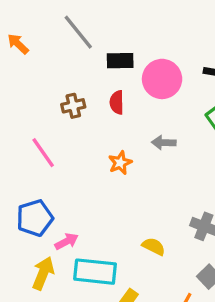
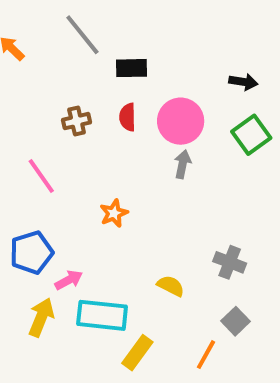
pink circle: (162, 79) -> (181, 121), moved
gray arrow: (164, 143) -> (183, 164), turned 100
orange star: (120, 163) -> (114, 213), moved

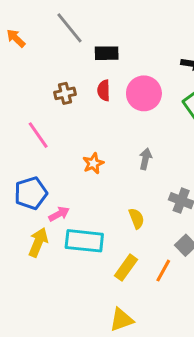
gray arrow: (183, 164) -> (145, 159), moved
yellow semicircle: (171, 286) -> (136, 218), turned 42
yellow rectangle: (137, 353) -> (126, 268), moved

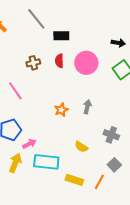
orange star: (93, 163) -> (61, 110), moved
yellow semicircle: (136, 218) -> (81, 147), turned 144
yellow rectangle: (126, 268) -> (74, 180), turned 72

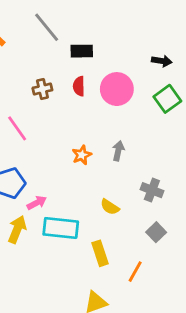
yellow rectangle: (74, 180) -> (100, 253), turned 54
orange line: (99, 182) -> (135, 272), moved

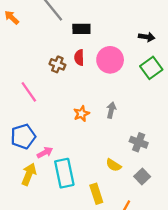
brown cross: (42, 89) -> (57, 64), moved, turned 35
yellow semicircle: (110, 207) -> (113, 165), moved
cyan rectangle: (61, 228) -> (64, 173), turned 72

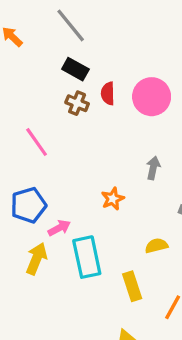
black rectangle: (81, 29) -> (75, 69), moved, turned 30
orange star: (81, 114) -> (113, 199), moved
yellow semicircle: (113, 165) -> (156, 246), turned 133

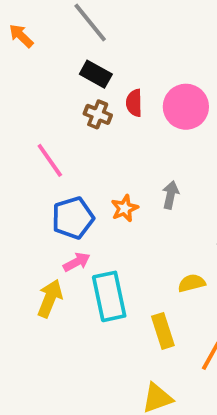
gray arrow: (153, 168) -> (171, 195), moved
orange star: (113, 199) -> (125, 208), moved
blue pentagon: (28, 205) -> (73, 218), moved

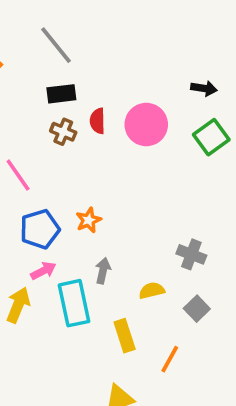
black rectangle: (96, 74) -> (61, 94), turned -36
gray arrow: (171, 195) -> (103, 271), moved

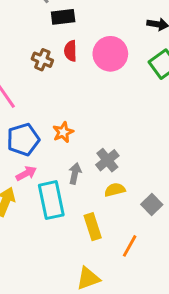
black rectangle: (61, 94) -> (63, 17), moved
gray cross: (191, 254) -> (107, 160), moved, turned 30

